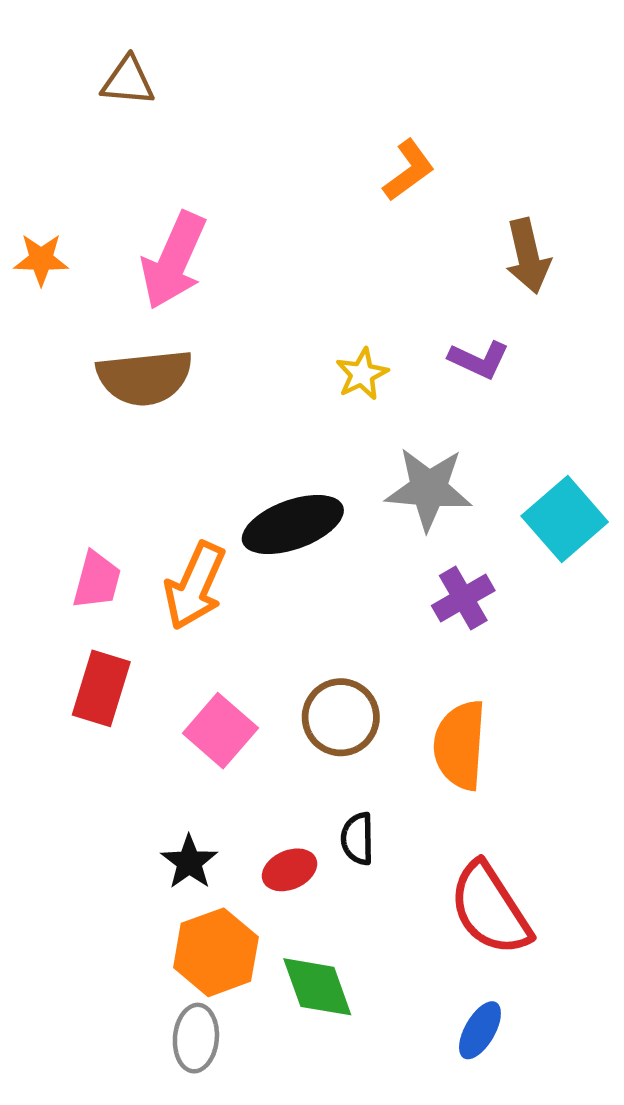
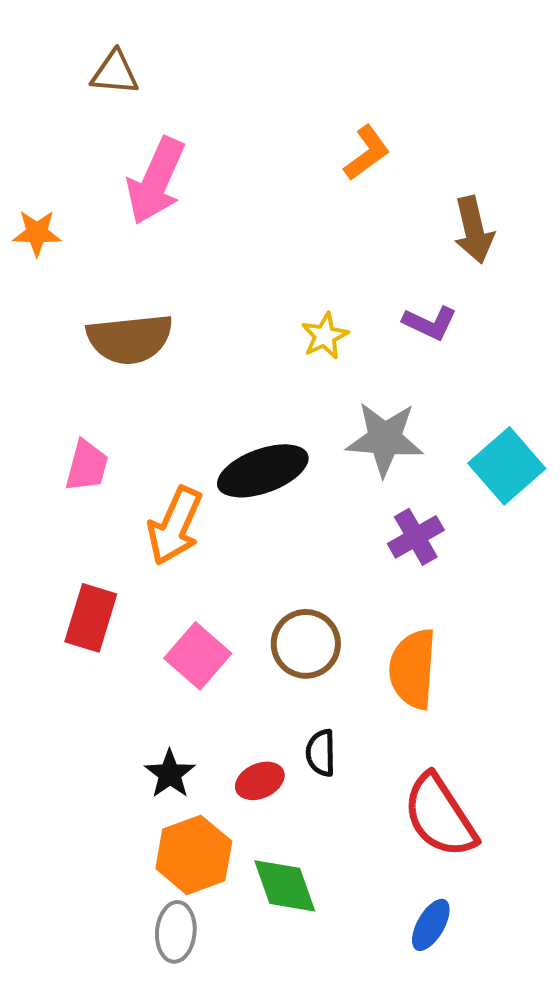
pink arrow: (174, 261) -> (156, 181), moved
pink trapezoid: (97, 580) -> (87, 466), moved

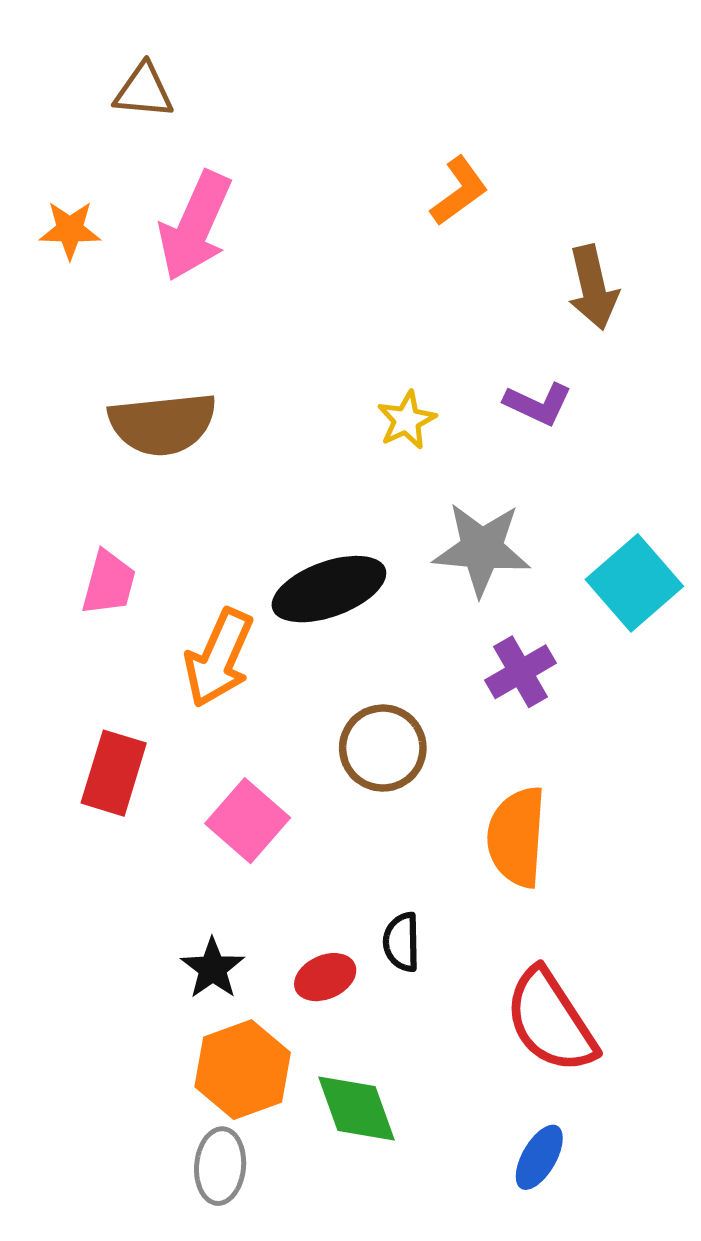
orange star: (37, 233) -> (70, 230), moved
brown circle: (306, 644) -> (383, 748), moved

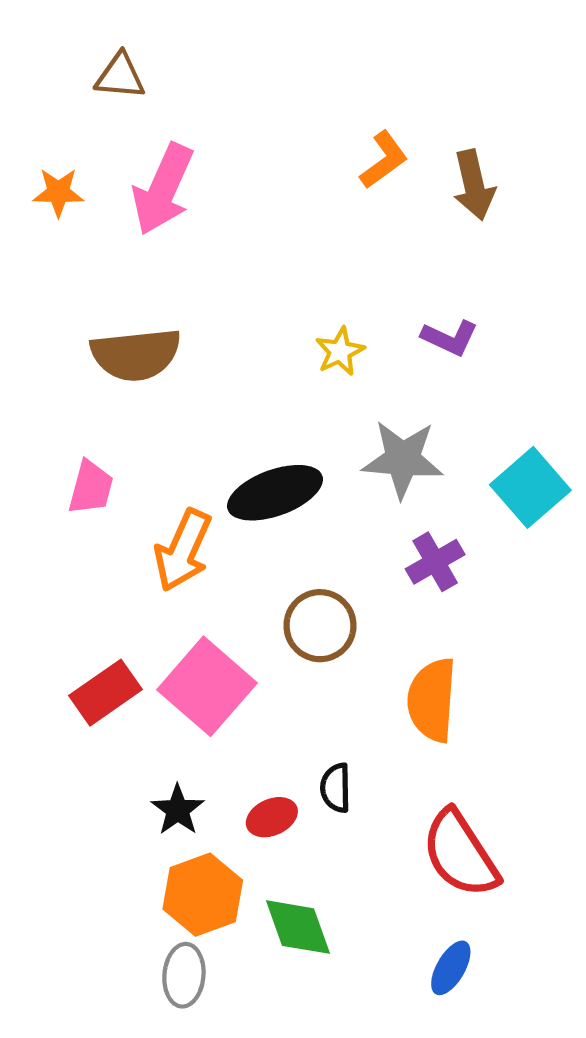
brown arrow: (593, 287) -> (474, 185), moved
red rectangle: (114, 773) -> (105, 693), moved, turned 38
pink square: (248, 821) -> (207, 686), size x1.4

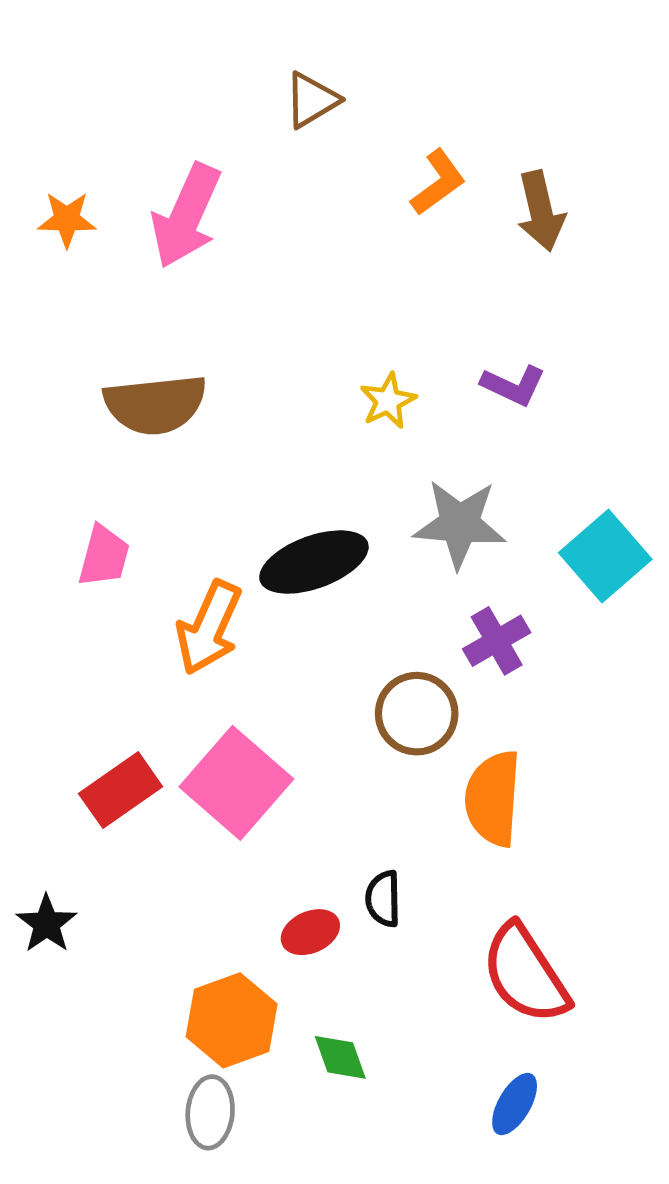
brown triangle: (120, 76) -> (312, 100), moved, turned -36
brown circle: (320, 626) -> (417, 714), moved
black star: (178, 810) -> (47, 924), moved
green diamond: (298, 927) -> (340, 1057), size x0.7

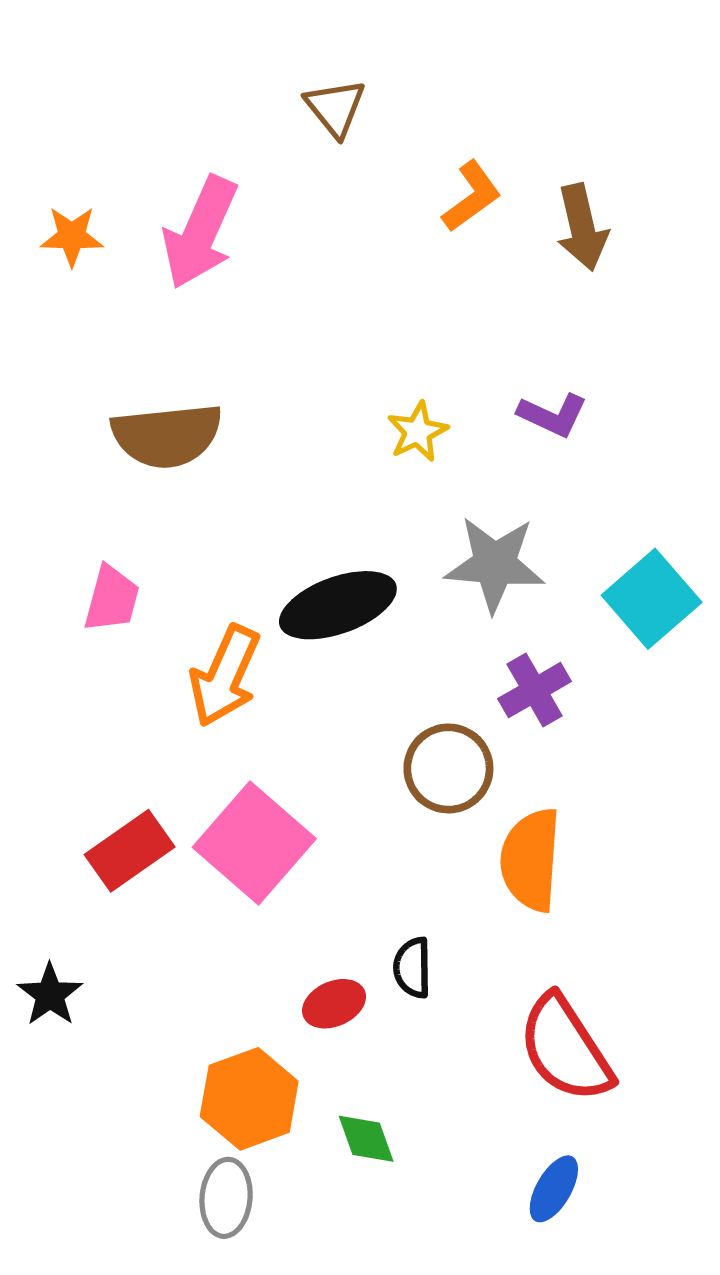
brown triangle: (312, 100) -> (335, 108), turned -38

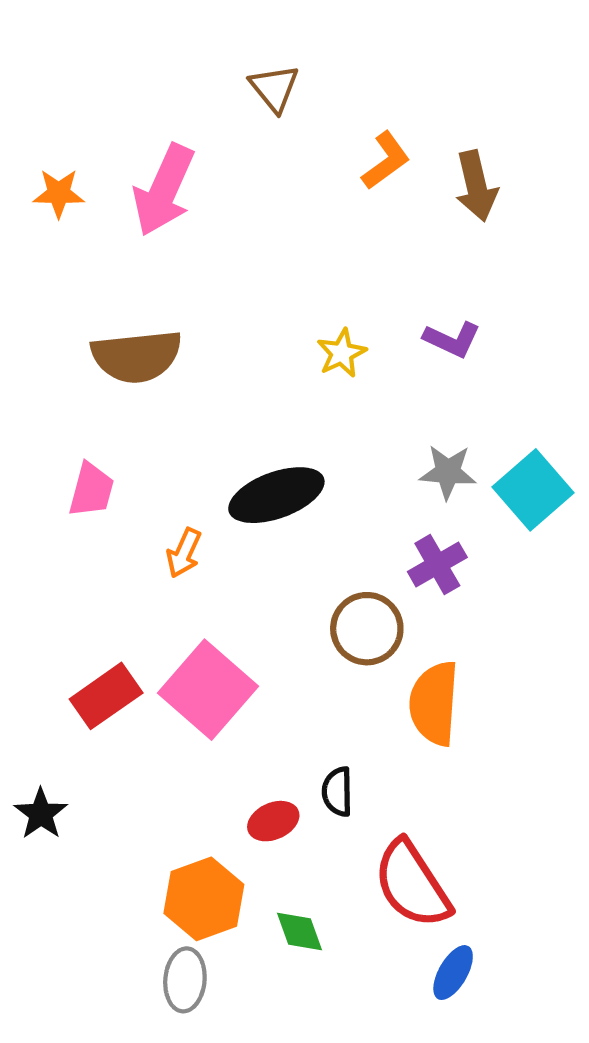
gray star: (495, 564) -> (448, 472), moved, size x0.7
orange arrow: (225, 676) -> (184, 553), size x0.6
red semicircle: (565, 1049) -> (412, 884), moved

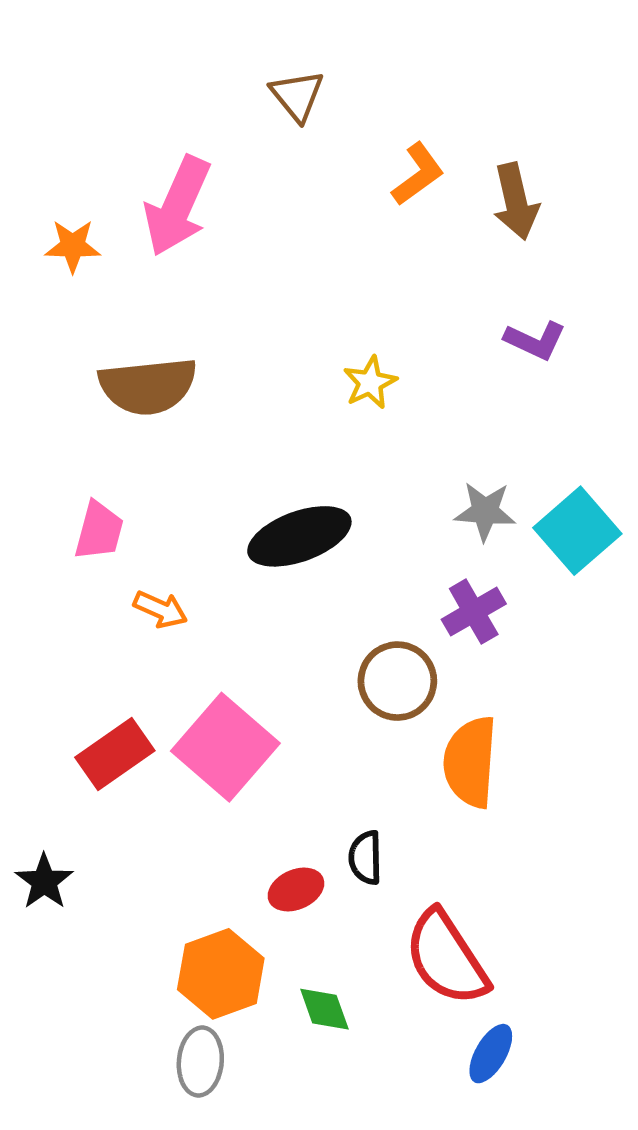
orange star: (59, 193) -> (73, 246), moved
purple L-shape: (452, 339) -> (535, 340), moved
orange arrow: (184, 553) -> (160, 609), moved, turned -90

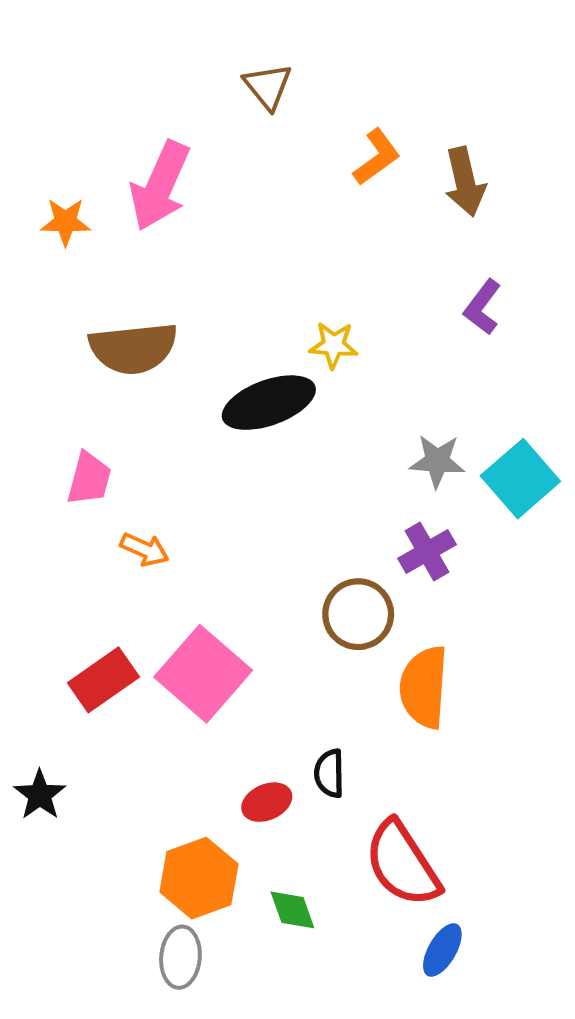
purple L-shape: (535, 340) -> (482, 307), turned 102
yellow star: (370, 383) -> (334, 345), turned 30
black ellipse: (299, 536) -> (269, 403), moved

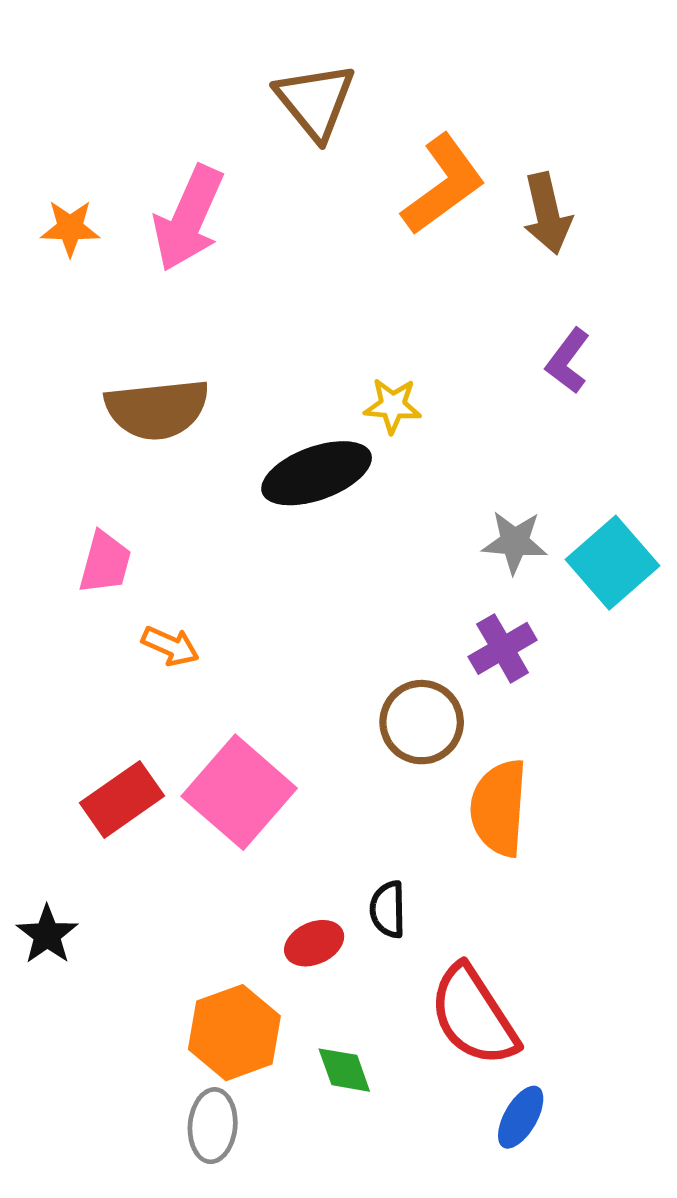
brown triangle: (268, 86) -> (315, 101), size x1.4
orange L-shape: (377, 157) -> (443, 184), size x1.5
orange star: (65, 222) -> (70, 228), moved

